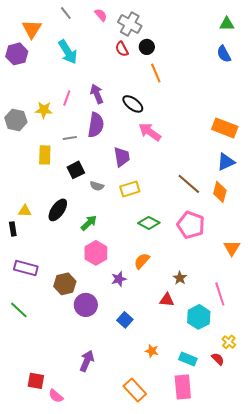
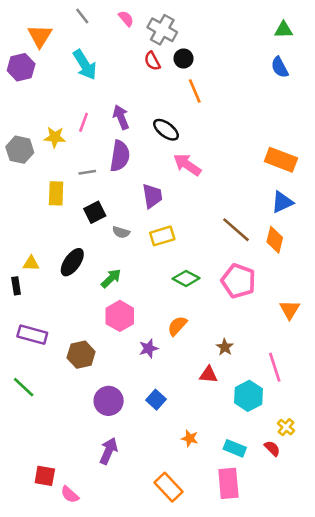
purple circle: (86, 305) -> (109, 401), moved

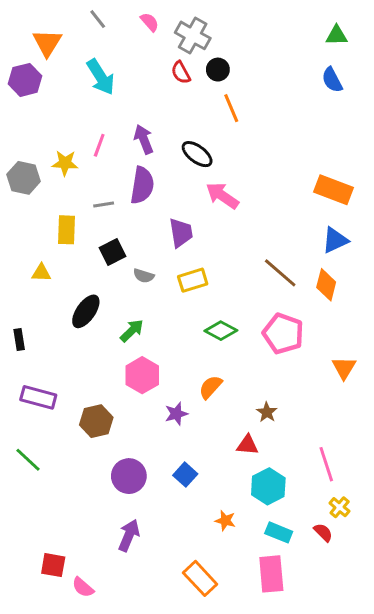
yellow triangle: (31, 263) -> (41, 273), moved
pink line: (275, 367) -> (326, 464), moved
cyan hexagon: (248, 396) -> (268, 486), moved

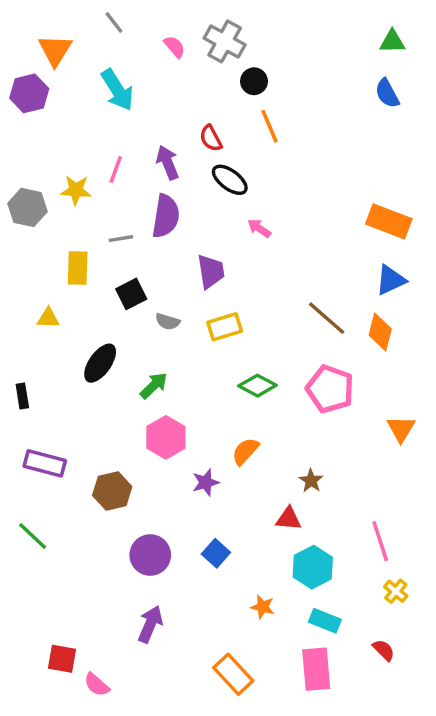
pink semicircle: (150, 22) -> (174, 47), moved
red semicircle: (181, 73) -> (211, 138), moved
pink arrow: (222, 196) -> (259, 228), size x0.6
red semicircle: (323, 532) -> (384, 650), moved

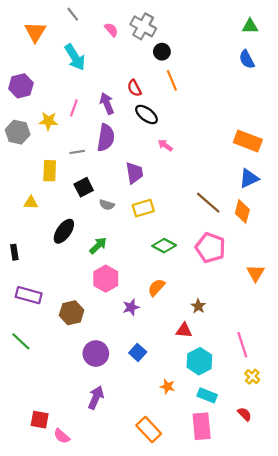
purple hexagon: (29, 93) -> (21, 86), moved

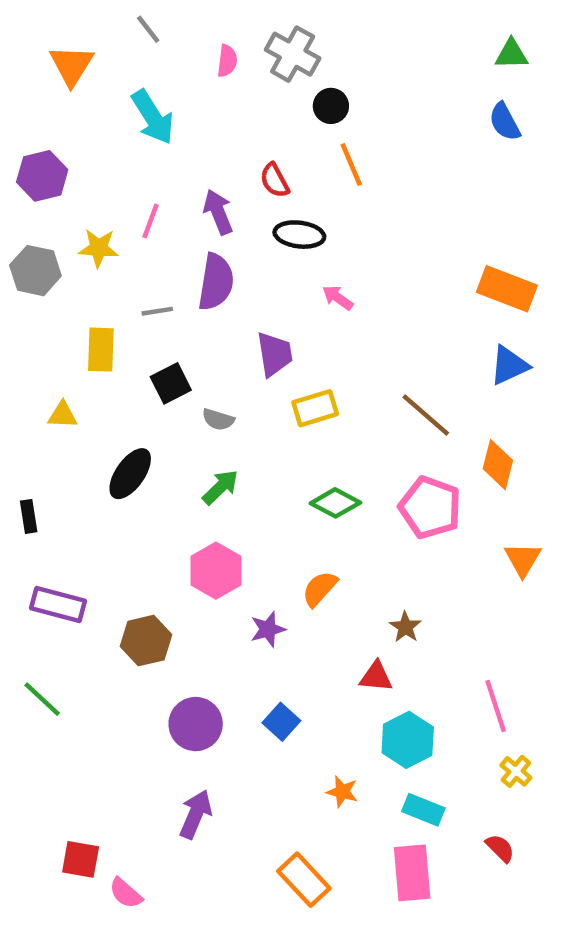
pink semicircle: (111, 30) -> (227, 61), turned 48
black ellipse: (147, 114) -> (299, 235), turned -30
yellow rectangle: (143, 208) -> (315, 408), moved
orange diamond: (242, 211) -> (498, 465), moved
green arrow: (98, 246) -> (220, 487), moved

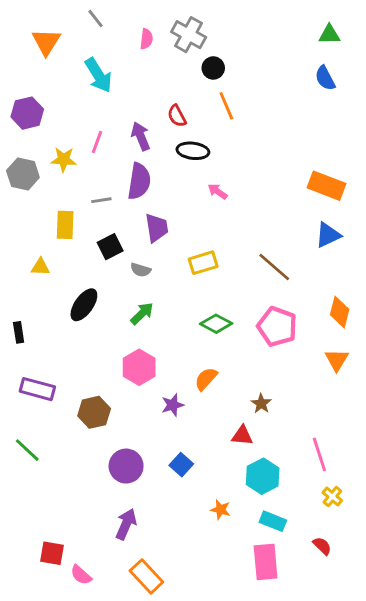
purple trapezoid: (275, 354) -> (157, 228), moved
orange diamond: (498, 465) -> (340, 312), moved
orange rectangle: (304, 880) -> (146, 576), moved

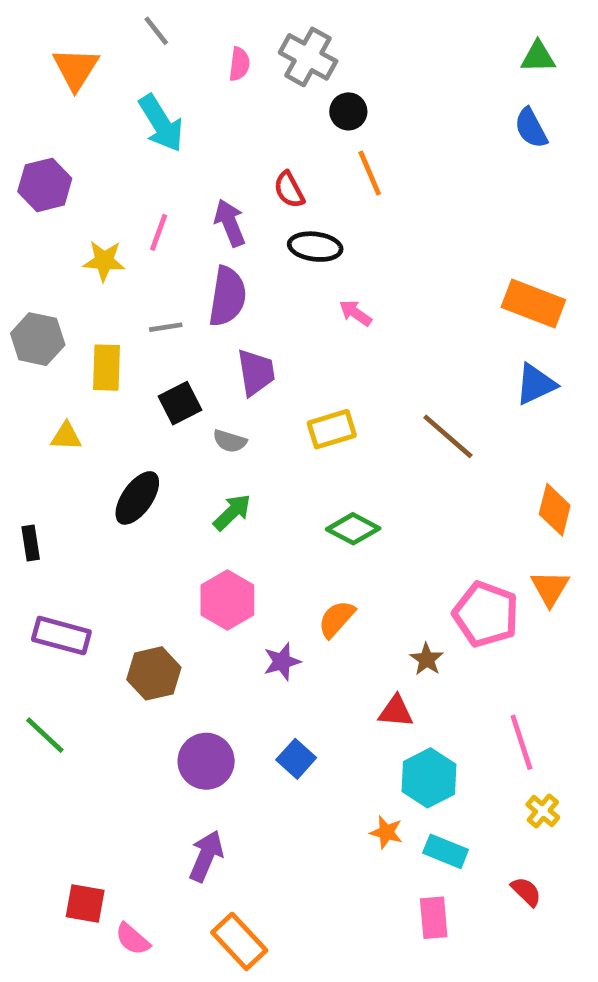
gray hexagon: (23, 174) -> (38, 339), moved
pink pentagon: (277, 327) -> (486, 614), moved
orange star: (220, 510) -> (386, 832), moved
pink rectangle: (266, 562) -> (434, 918), size x0.7

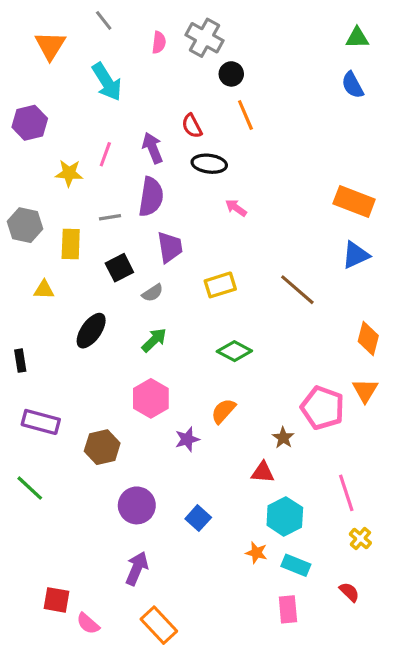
gray semicircle: (230, 441) -> (153, 293), turned -50
blue square: (296, 759) -> (198, 518), moved

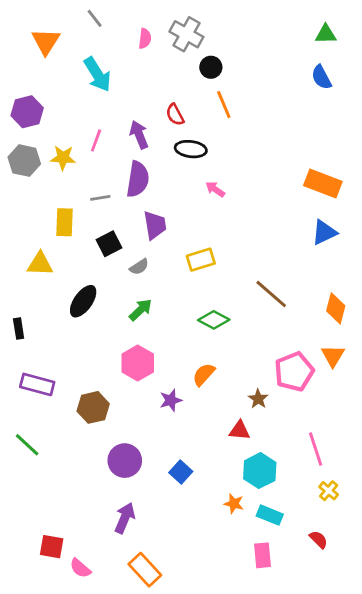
gray hexagon: (25, 225) -> (24, 161), moved
yellow triangle: (44, 290) -> (40, 264), size x1.4
brown line: (297, 290) -> (271, 294), moved
pink pentagon: (323, 408) -> (294, 372), turned 30

